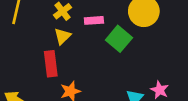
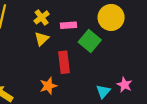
red rectangle: (51, 64) -> (64, 62), moved

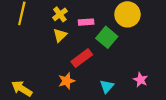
red rectangle: (64, 62) -> (82, 58), turned 60
cyan triangle: (103, 91) -> (107, 86), moved

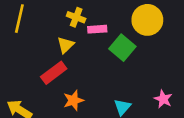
yellow cross: (60, 14) -> (76, 17), moved, turned -32
red rectangle: (82, 58) -> (54, 73), moved

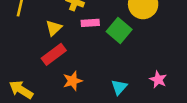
pink rectangle: (97, 29) -> (90, 23), moved
yellow triangle: (66, 45) -> (54, 28), moved

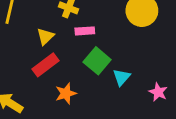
green square: (119, 30) -> (97, 61), moved
cyan triangle: (119, 87) -> (122, 77), moved

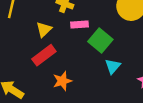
green square: (97, 61) -> (100, 40), moved

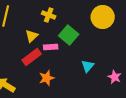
pink rectangle: (80, 25) -> (51, 47), moved
green square: (100, 40) -> (69, 35), moved

